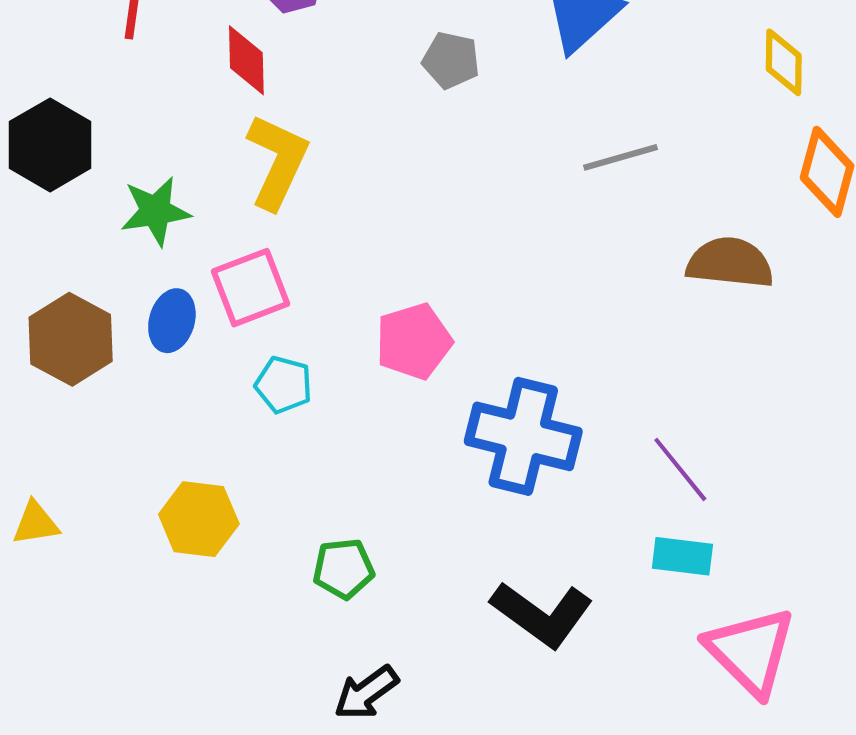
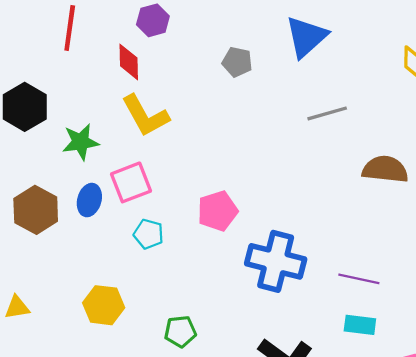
yellow L-shape: (277, 162) -> (145, 116), turned 126
purple line: (680, 469) -> (359, 279), turned -39

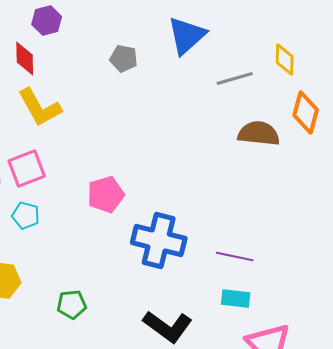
gray line: (327, 113) -> (235, 78), moved
brown semicircle: (385, 169) -> (259, 133), moved
cyan pentagon: (149, 234) -> (26, 215), moved

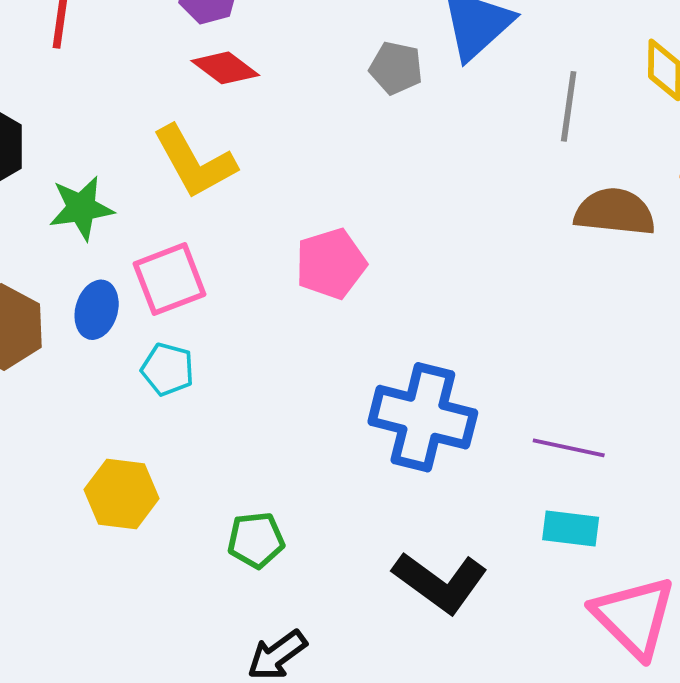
red diamond: (25, 58) -> (225, 68), moved, turned -52
gray pentagon: (124, 58) -> (396, 68), moved
gray line: (235, 78) -> (569, 106), turned -66
pink pentagon: (106, 194) -> (331, 264), moved

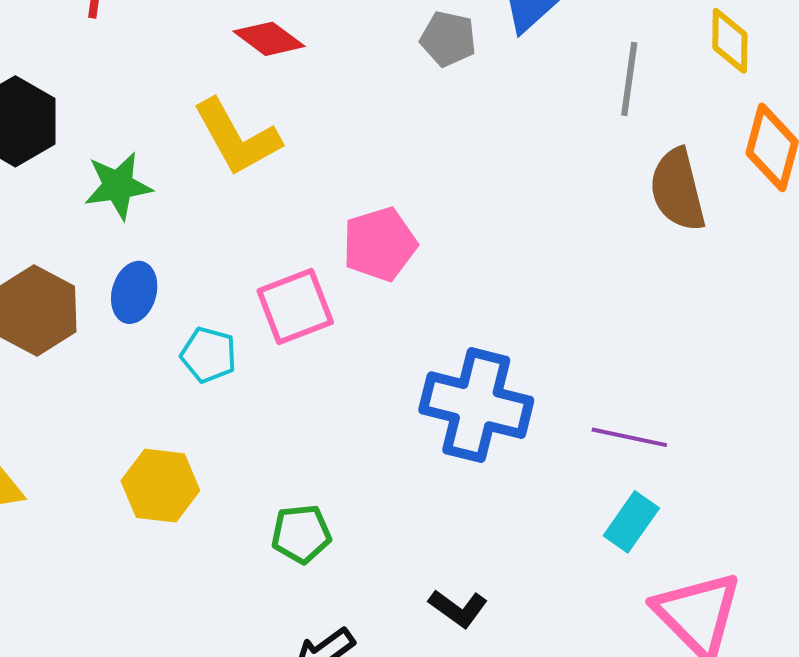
brown semicircle: (615, 212) -> (678, 190), turned -110
pink square: (170, 279) -> (295, 306), moved
cyan rectangle: (571, 529) -> (631, 522), turned -62
black L-shape: (440, 582) -> (458, 608), moved, size x0.6

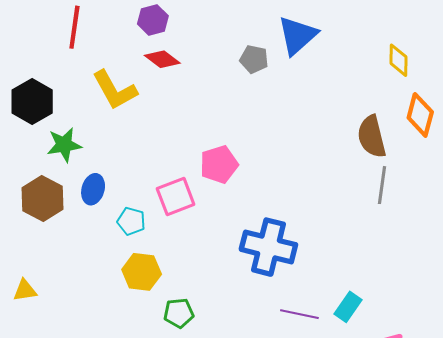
gray line: (629, 79) -> (382, 185), moved
yellow L-shape: (237, 137) -> (115, 90), moved
green star: (118, 186) -> (64, 145), moved
purple line: (629, 437) -> (299, 314), moved
yellow hexagon: (160, 486) -> (142, 272), moved

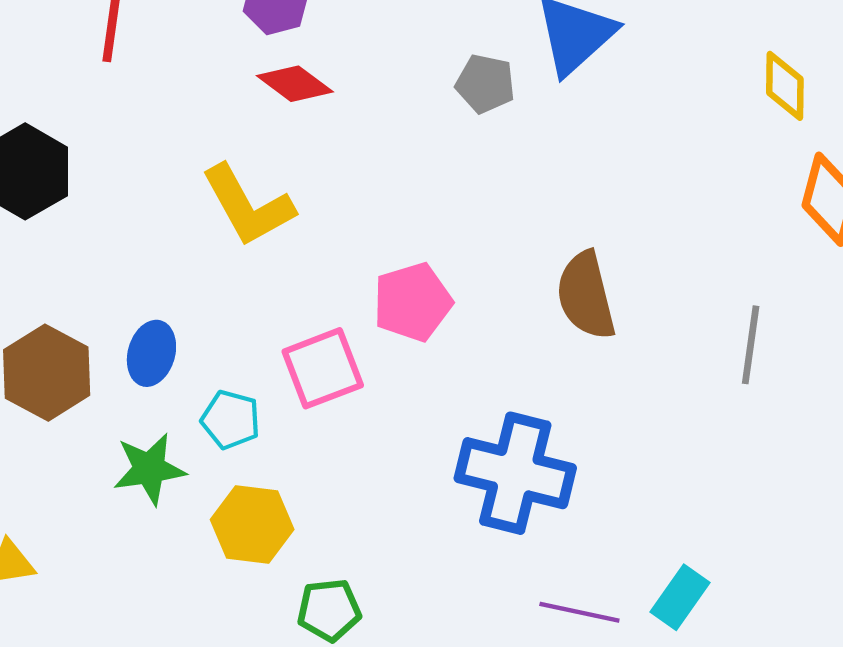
yellow L-shape: (115, 90) -> (248, 206), moved
brown semicircle: (372, 137) -> (586, 296), moved
green star: (64, 145) -> (149, 469), moved

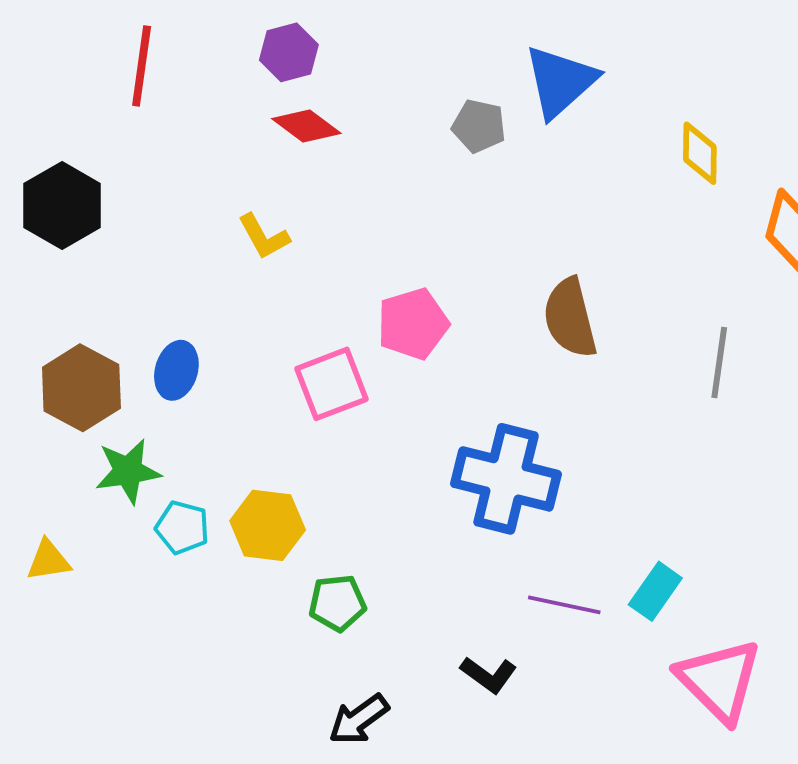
yellow diamond: (785, 86) -> (700, 153), moved
yellow L-shape: (248, 206) -> (264, 237), size x0.6
cyan pentagon: (231, 420) -> (182, 527), moved
green star: (149, 469) -> (128, 471), moved

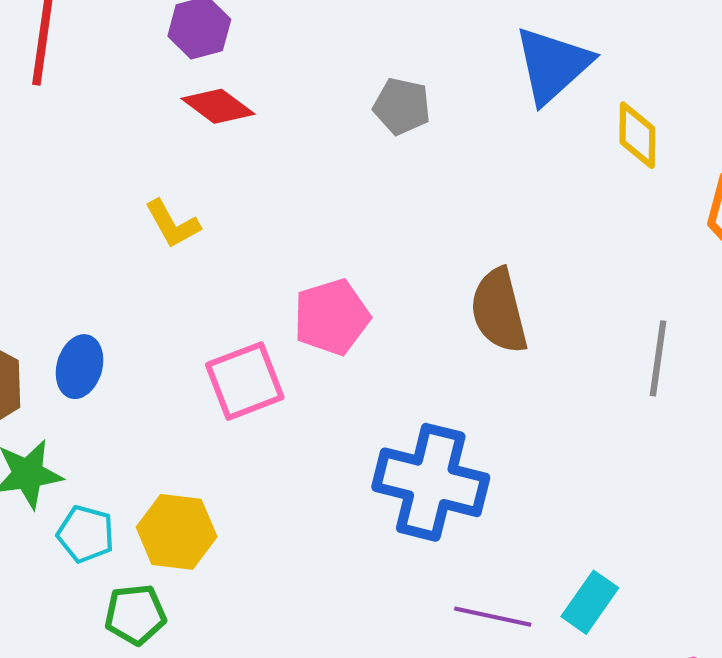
blue triangle: (560, 81) -> (553, 65), moved
green pentagon: (337, 603) -> (135, 615), moved

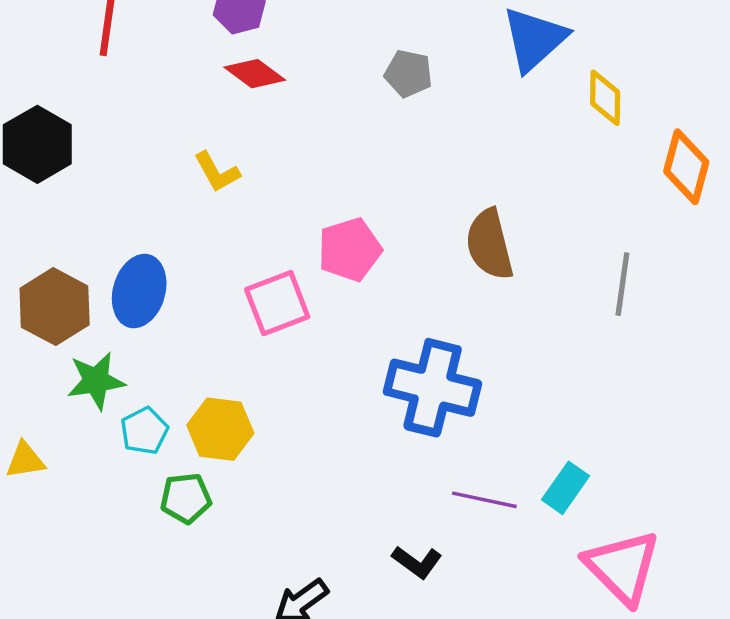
blue ellipse: (80, 367) -> (139, 291), size x1.4
cyan pentagon: (86, 534) -> (144, 431), turned 30

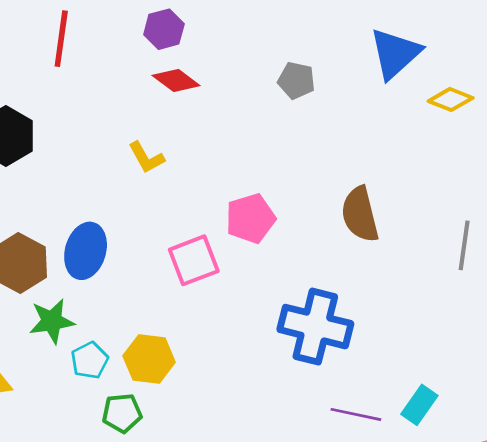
yellow diamond: (605, 98) -> (451, 99), turned -69

